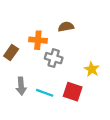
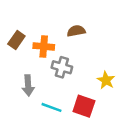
brown rectangle: (11, 52) -> (16, 40), moved
gray arrow: (21, 86) -> (28, 85), moved

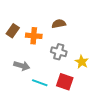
gray cross: (62, 67) -> (59, 52), moved
gray arrow: (28, 85) -> (22, 66), turned -70

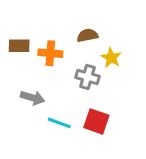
brown rectangle: (13, 31) -> (19, 46), turned 56
yellow star: (82, 62) -> (111, 58), moved

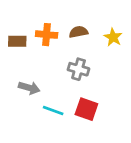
orange cross: (50, 53) -> (47, 35), moved
yellow star: (111, 58) -> (113, 37), moved

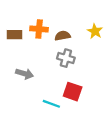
brown semicircle: (78, 32) -> (63, 36), moved
cyan line: (53, 110) -> (51, 104), moved

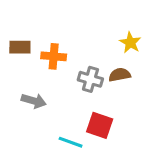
orange cross: (39, 29) -> (54, 56), moved
brown semicircle: (63, 36) -> (120, 75), moved

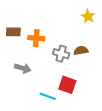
yellow star: (130, 43) -> (88, 16), moved

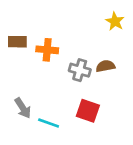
gray arrow: (23, 68) -> (23, 108), moved, turned 42
cyan line: (48, 96) -> (49, 123), moved

